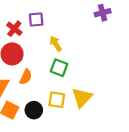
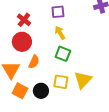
purple square: (36, 20) -> (58, 12), moved

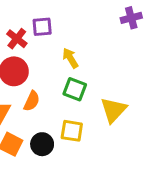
purple square: (58, 12) -> (42, 27), moved
yellow triangle: (83, 80) -> (113, 110), moved

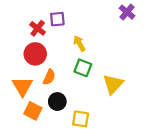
purple cross: (131, 18) -> (127, 12), turned -35
yellow square: (72, 131) -> (81, 119), moved
black circle: (42, 144) -> (57, 102), moved

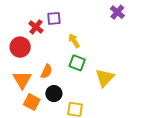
red circle: (35, 54) -> (20, 47), moved

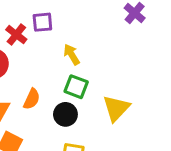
black circle: (54, 94) -> (65, 114), moved

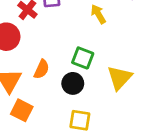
yellow arrow: (72, 54) -> (98, 14), moved

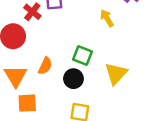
yellow arrow: (98, 14) -> (107, 18), moved
orange square: (22, 110) -> (27, 103), turned -30

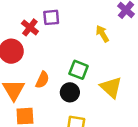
yellow triangle: (116, 74) -> (111, 87), turned -30

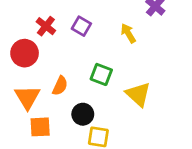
purple square: (51, 17) -> (81, 26), moved, turned 35
black circle: (70, 92) -> (83, 114), moved

